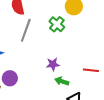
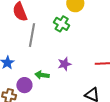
green arrow: (62, 81) -> (42, 75), moved

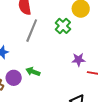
purple star: (64, 64) -> (78, 60), moved

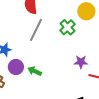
purple circle: (14, 78) -> (16, 67), moved

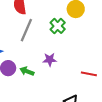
purple star: (81, 62) -> (50, 60), moved

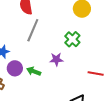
green cross: (58, 26) -> (72, 39), moved

